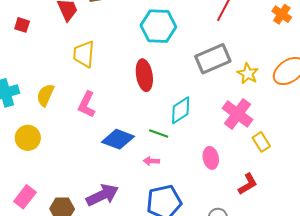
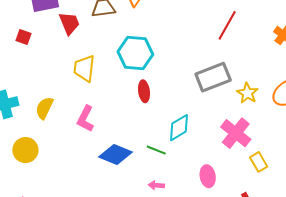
cyan hexagon: (158, 26) -> (135, 53), moved
red ellipse: (144, 75) -> (144, 91), size x0.7
pink arrow: (151, 161) -> (156, 185), moved

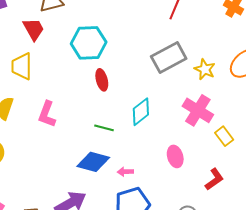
red trapezoid: (69, 23) -> (34, 29), moved
yellow trapezoid: (84, 68) -> (22, 66), moved
green line: (156, 150) -> (104, 128), moved
blue diamond: (116, 154) -> (93, 162), moved

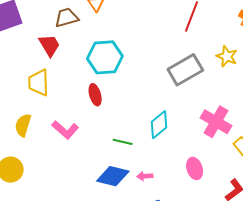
yellow star: (205, 69) -> (227, 56), moved
red ellipse: (102, 80) -> (95, 95), moved
pink L-shape: (47, 114) -> (65, 130), turned -68
pink arrow: (125, 172) -> (145, 176), moved

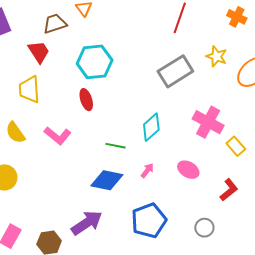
yellow semicircle: (23, 125) -> (15, 133), turned -50
pink ellipse: (195, 168) -> (188, 170), turned -40
pink arrow: (145, 176) -> (147, 170), moved, turned 133

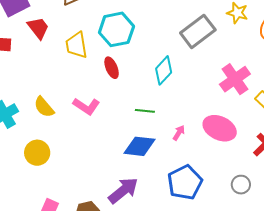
red trapezoid: (39, 52) -> (38, 28), moved
yellow trapezoid: (29, 90) -> (76, 45), moved
pink cross: (208, 122) -> (235, 79), turned 32
cyan diamond: (151, 127) -> (164, 70), moved
pink ellipse: (188, 170) -> (220, 128), size x1.5

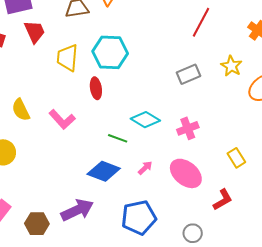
gray rectangle: (198, 31) -> (188, 74), size x0.7
cyan diamond: (164, 70) -> (145, 120), moved, turned 64
pink cross: (235, 79) -> (188, 128), moved, size x0.7

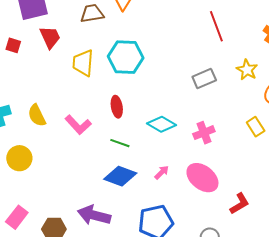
red line: (201, 22) -> (216, 26), turned -48
red ellipse: (96, 88) -> (117, 107), moved
green line: (118, 138) -> (120, 143), moved
yellow rectangle: (236, 158) -> (256, 127), moved
purple arrow: (77, 210) -> (94, 215), turned -140

